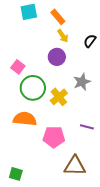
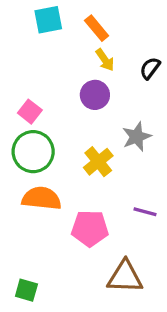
green circle: (33, 88) -> (33, 152), moved

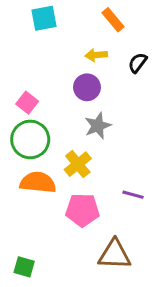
orange rectangle: (97, 28) -> (113, 20), moved
yellow arrow: (105, 60) -> (96, 55), turned 120
gray star: (137, 137) -> (98, 126), moved
yellow cross: (98, 162) -> (78, 164), moved

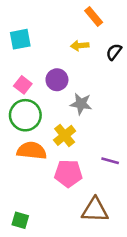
cyan square: (44, 18) -> (20, 39), moved
purple circle: (87, 87) -> (57, 80), moved
gray star: (98, 126) -> (81, 104), turned 30

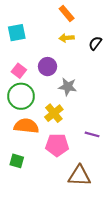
orange rectangle: (94, 16) -> (67, 14), moved
green square: (20, 220) -> (17, 161), moved

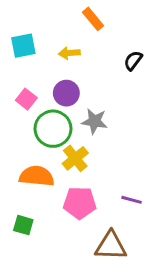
yellow arrow: (67, 38) -> (69, 53), moved
green circle: (21, 96) -> (53, 129), moved
purple line: (92, 134) -> (132, 200), moved

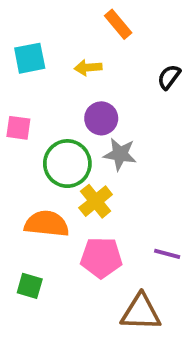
purple circle: (66, 93) -> (101, 118), moved
pink square: (26, 99) -> (18, 128), moved, turned -30

